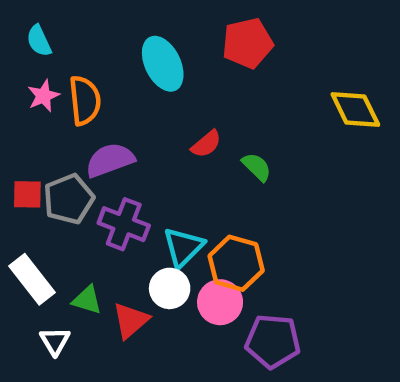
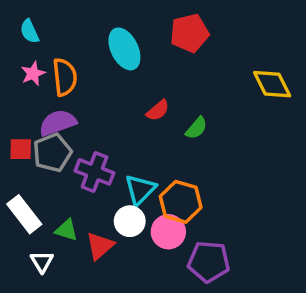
purple semicircle: (110, 160) -> (58, 123), moved
green semicircle: (257, 167) -> (196, 128), turned 85

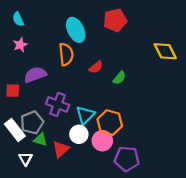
orange semicircle: (65, 77) -> (66, 54), moved
gray pentagon: (52, 153) -> (32, 123), moved

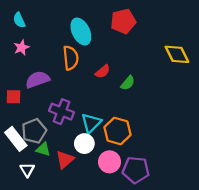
pink circle: (102, 141) -> (109, 162), moved

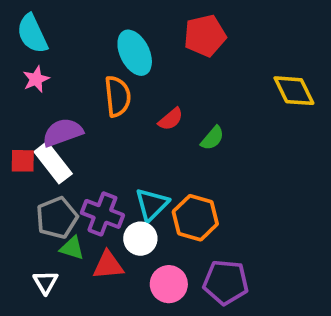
cyan semicircle: (19, 20) -> (32, 34), size x1.5
purple cross: (61, 112) -> (102, 214), moved
white rectangle: (16, 139) -> (53, 163), moved
red triangle: (65, 160) -> (108, 265), turned 36
pink circle: (109, 162) -> (169, 284), moved

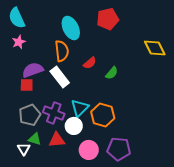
red square: (23, 161) -> (27, 85), moved
white rectangle: (53, 163) -> (60, 77), moved
green triangle: (72, 248) -> (35, 139), moved

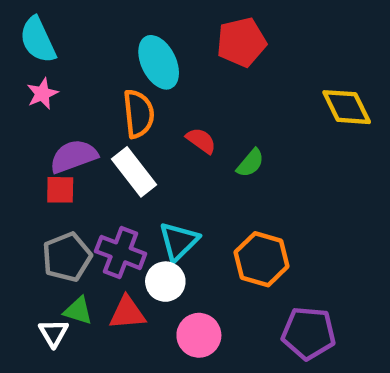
red semicircle: (90, 63) -> (201, 141), turned -104
orange hexagon: (103, 115) -> (262, 259), moved
purple pentagon: (119, 149) -> (309, 333), moved

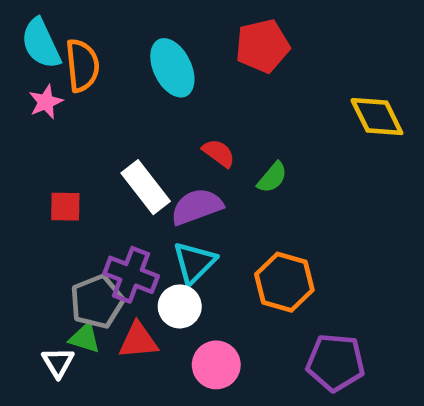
orange semicircle: (138, 114) -> (82, 65), moved
purple semicircle: (74, 156) -> (197, 207), moved
gray pentagon: (67, 257) -> (97, 302), moved

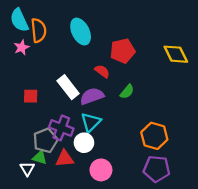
red pentagon: (262, 46) -> (123, 51), moved
green semicircle: (272, 177) -> (127, 92), moved
orange hexagon: (284, 282) -> (154, 136), moved

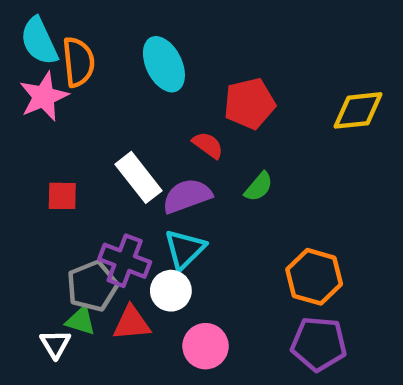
pink star: (22, 47) -> (44, 97), size x1.5
yellow diamond: (176, 54) -> (358, 110), turned -70

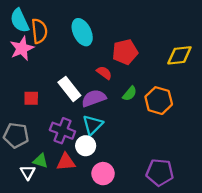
orange hexagon: (314, 277) -> (159, 101), moved
gray pentagon: (92, 286) -> (16, 135), moved, turned 30

